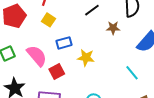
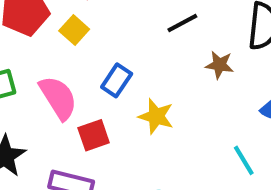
yellow square: (48, 20) -> (74, 30), moved
blue rectangle: (64, 43) -> (117, 80), turned -49

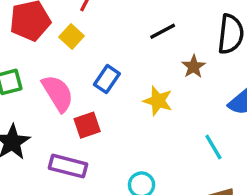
brown star: (219, 65) -> (194, 67), turned 30
yellow star: (156, 116) -> (158, 101), moved

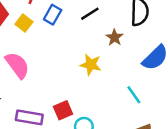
blue rectangle: (107, 79) -> (53, 15), moved
red square: (87, 125) -> (63, 110), moved

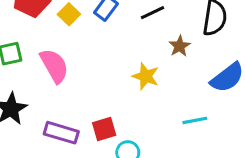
cyan line: (134, 95) -> (195, 120), turned -72

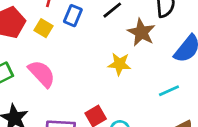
brown star: (180, 46) -> (141, 32), size x1.5

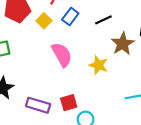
pink semicircle: (42, 74) -> (62, 55), moved

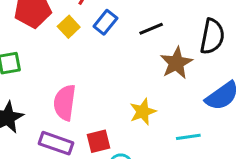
pink semicircle: (62, 55) -> (65, 103), moved, turned -145
yellow star: (98, 65) -> (143, 112), moved, turned 30

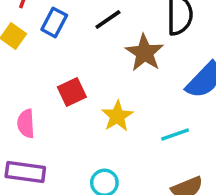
pink semicircle: (65, 103) -> (26, 124), size x0.7
red square: (98, 141) -> (72, 92), moved

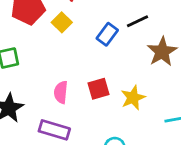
blue rectangle: (54, 22) -> (107, 34), moved
red square: (72, 92) -> (98, 89), moved

